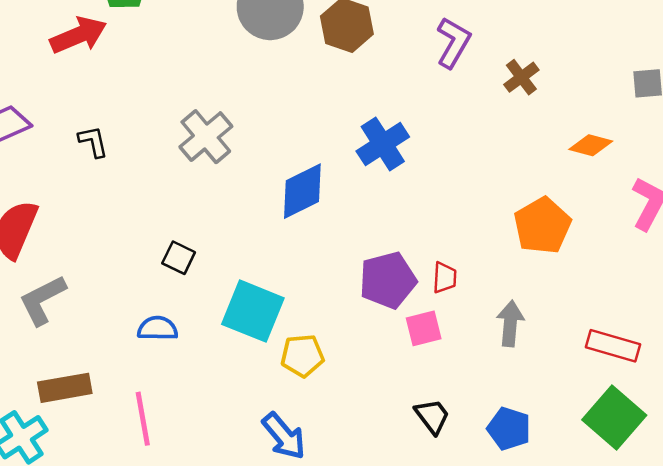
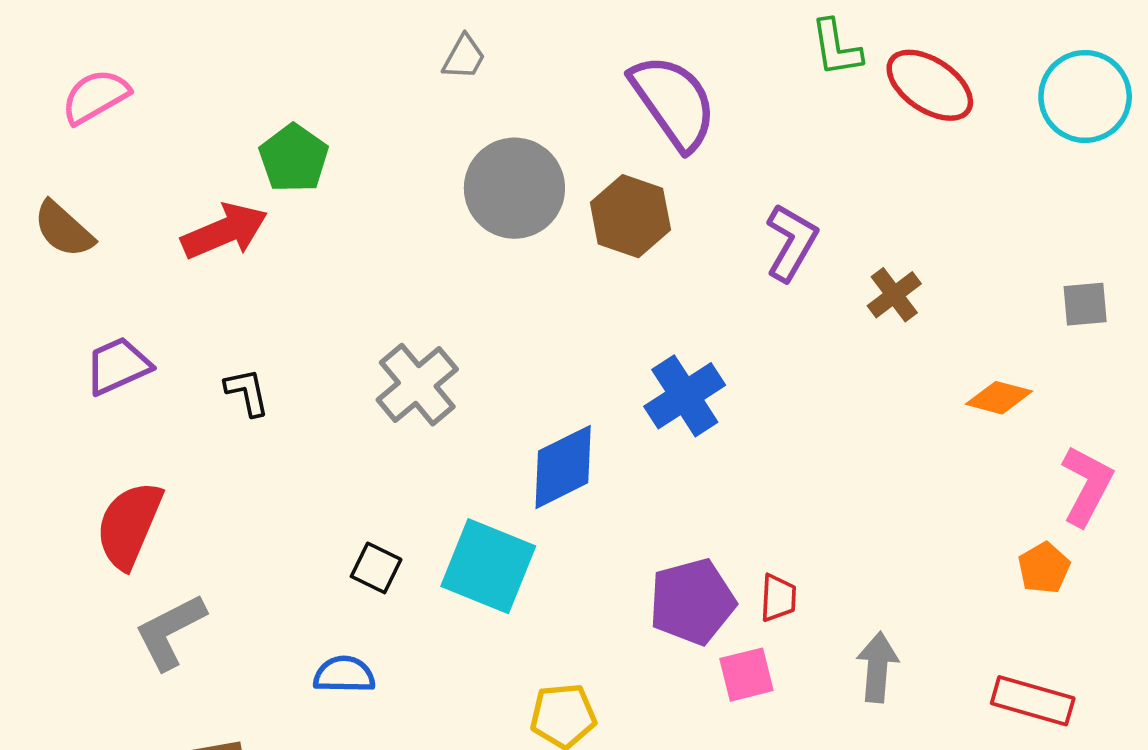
orange pentagon: (542, 226) -> (1044, 568), moved, size x0.6
cyan square: (253, 311) -> (488, 566), moved

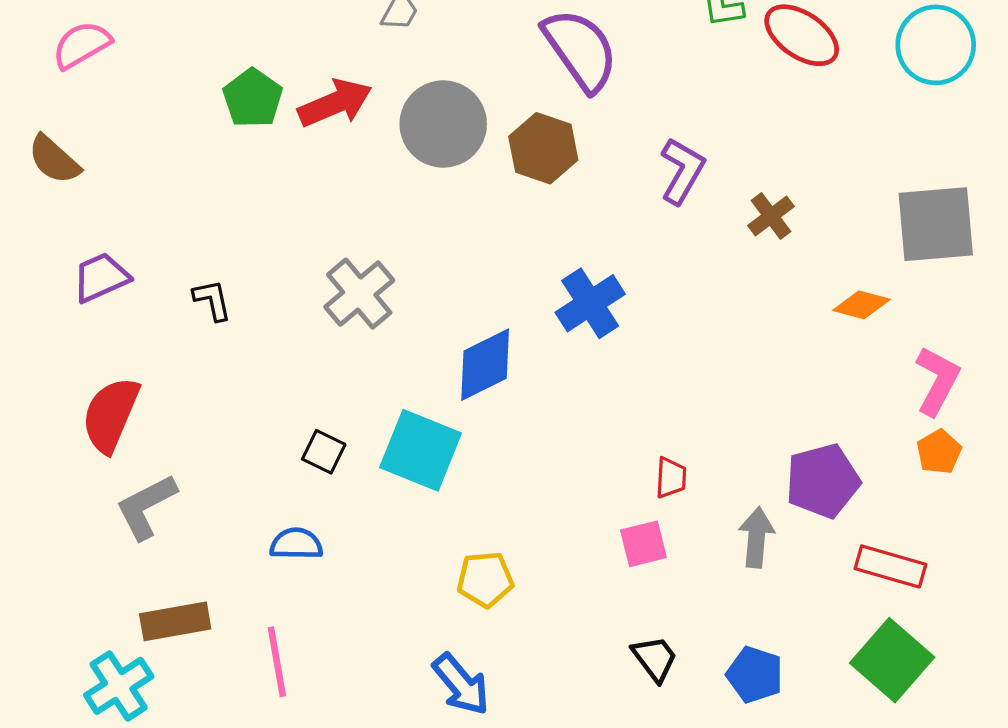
red arrow: (224, 231) -> (335, 103), moved
gray square: (1085, 304) -> (936, 224), size x2.0
orange pentagon: (1044, 568) -> (939, 452), moved
purple pentagon: (692, 602) -> (823, 481), moved

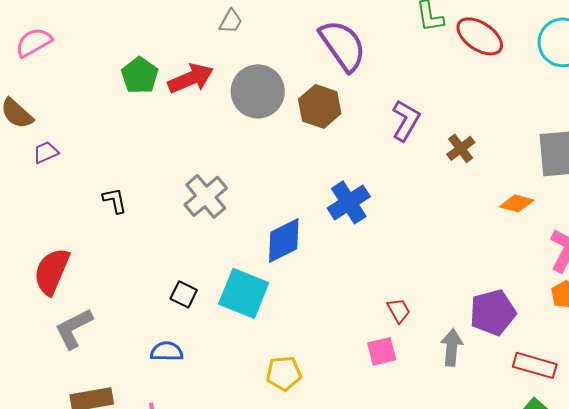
purple trapezoid: (101, 277) -> (46, 152), moved, size x0.7
red trapezoid: (671, 478) -> (399, 310), turned -32

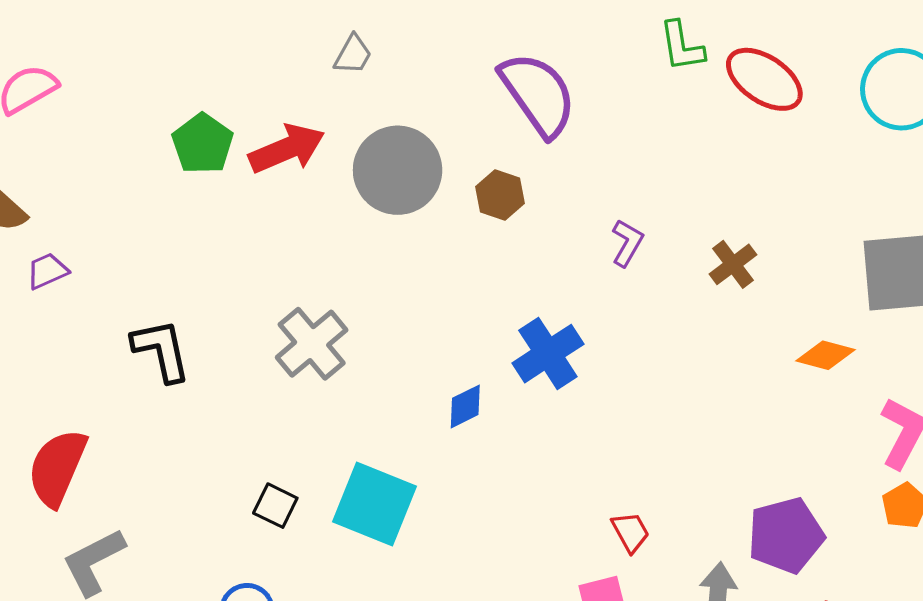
brown hexagon: (320, 106) -> (500, 195), size x0.7
purple L-shape: (406, 120) -> (627, 243), moved, size x0.7
black L-shape: (115, 200) -> (161, 350), size x1.5
blue diamond: (284, 240) -> (465, 406), moved, size x0.6

